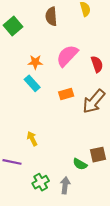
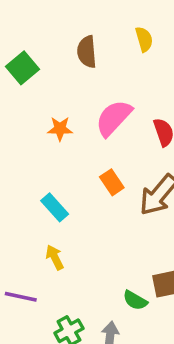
cyan rectangle: (32, 83) -> (55, 207), moved
orange rectangle: (66, 94) -> (112, 182), turned 72

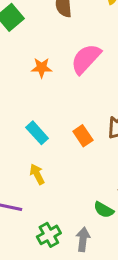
orange rectangle: (112, 182) -> (83, 136), moved

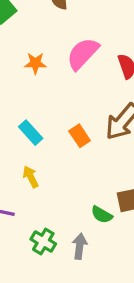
green cross: (49, 235) -> (43, 241), turned -30

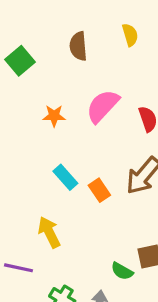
cyan rectangle: (31, 133) -> (65, 177), moved
yellow arrow: (31, 177) -> (49, 232), size x1.4

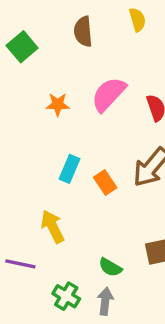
cyan rectangle: (65, 177) -> (70, 169), turned 65
green semicircle: (122, 271) -> (110, 267), moved

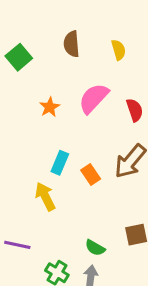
yellow semicircle: (137, 20) -> (119, 50), moved
orange star: (58, 104) -> (50, 107), turned -30
yellow arrow: (53, 227) -> (45, 196), moved

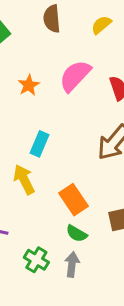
yellow semicircle: (119, 50) -> (101, 25), turned -114
orange rectangle: (91, 174) -> (73, 200), moved, size x1.4

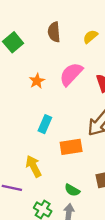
yellow arrow: (24, 179) -> (34, 166), moved
orange rectangle: (73, 200) -> (71, 147), moved, turned -65

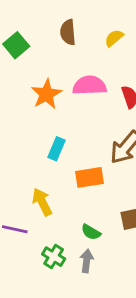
pink semicircle: (71, 74) -> (90, 85), turned 45
orange star: (37, 81) -> (46, 94), size x1.5

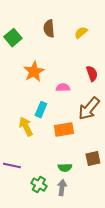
pink semicircle: (90, 85) -> (63, 88), moved, size x0.6
yellow arrow: (42, 202) -> (26, 127), moved
green semicircle: (91, 232) -> (65, 168), turned -32

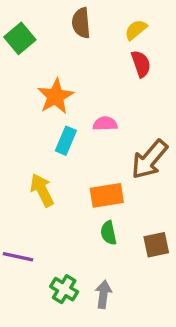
red semicircle: (92, 74) -> (141, 64), moved
cyan rectangle: (41, 110) -> (66, 141), moved
green semicircle: (65, 168) -> (109, 233), moved, turned 80

